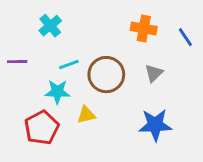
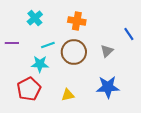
orange cross: (144, 29) -> (77, 21), moved
blue line: (185, 37) -> (129, 34), moved
yellow triangle: (86, 115) -> (68, 95), moved

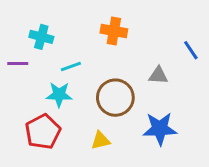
cyan cross: (35, 18) -> (41, 37), moved, turned -35
gray triangle: (107, 51) -> (158, 75), turned 48
brown circle: (74, 52) -> (115, 98), moved

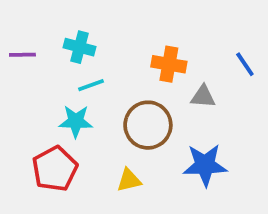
orange cross: (114, 31) -> (169, 64), moved
cyan cross: (41, 37) -> (80, 47), moved
purple line: (18, 64) -> (22, 55), moved

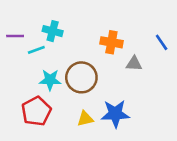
cyan line: (91, 85) -> (36, 50), moved
brown circle: (148, 125) -> (81, 77), moved
blue star: (205, 165) -> (115, 114), moved

